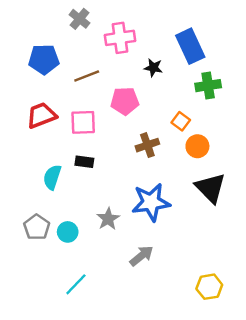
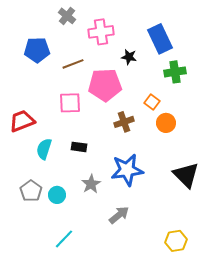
pink pentagon: (125, 101) -> (105, 85), size x1.4
red trapezoid: (41, 115) -> (22, 121), moved
black rectangle: (84, 162) -> (79, 147), moved
black triangle: (211, 188) -> (186, 175), moved

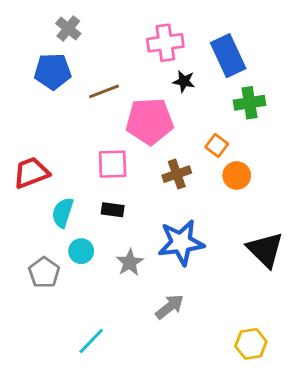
gray cross: (67, 16) -> (68, 29), moved
pink cross: (101, 32) -> (165, 43), moved
pink square: (70, 103) -> (113, 164), moved
cyan circle: (57, 195) -> (81, 251), moved

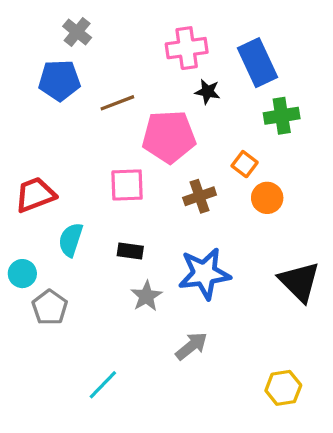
black rectangle: (113, 210) -> (130, 251), moved
cyan circle: (81, 251) -> (22, 274), moved

